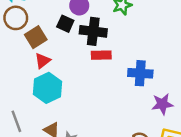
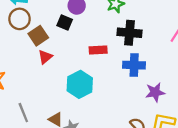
black cross: (93, 31) -> (130, 33), moved
cyan hexagon: (48, 88) -> (80, 84), moved

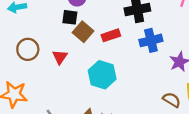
brown circle: (20, 19) -> (28, 49), moved
brown square: (38, 36) -> (83, 32), moved

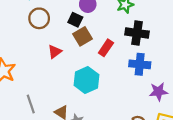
red rectangle: (111, 35) -> (106, 48), turned -56
brown circle: (28, 49) -> (39, 18), moved

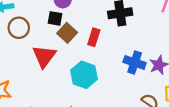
red triangle: (55, 52) -> (44, 56), size x1.6
blue cross: (140, 64) -> (135, 62), moved, turned 30

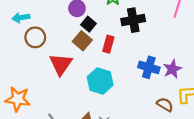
black square: (55, 18) -> (88, 24), moved, turned 32

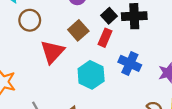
black square: (88, 24) -> (109, 16), moved
blue cross: (149, 67) -> (130, 63), moved

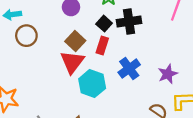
red triangle: (52, 52) -> (72, 62), moved
blue cross: (130, 63) -> (129, 69), turned 35

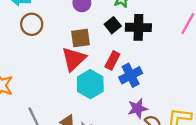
brown square: (75, 41) -> (80, 38), turned 30
red rectangle: (102, 46) -> (112, 60), moved
purple star: (168, 74) -> (138, 108), moved

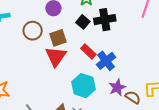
brown circle: (32, 24) -> (33, 31), moved
red rectangle: (112, 60) -> (88, 51), turned -63
cyan hexagon: (90, 84) -> (83, 86), moved

